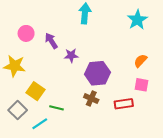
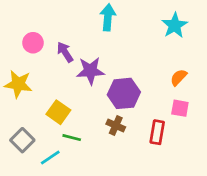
purple star: (71, 55) -> (90, 71), size x1.5
yellow square: (36, 91) -> (58, 112), moved
red rectangle: (124, 104) -> (157, 132), turned -72

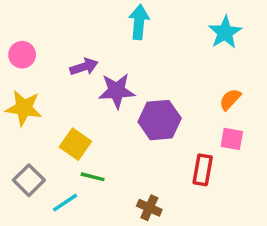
pink circle: (33, 43) -> (22, 55), moved
purple arrow: (65, 52) -> (84, 67), turned 105
brown cross: (116, 126) -> (149, 208), moved

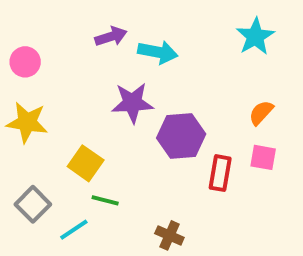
cyan arrow: (139, 22) -> (158, 52), moved, turned 96
purple arrow: (84, 67) -> (111, 37), moved
red rectangle: (203, 170) -> (220, 173), moved

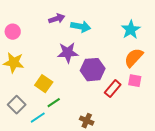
cyan star: (255, 37) -> (131, 30), moved
orange semicircle: (261, 113) -> (134, 58), size x1.5
red rectangle: (220, 173) -> (113, 89), turned 30
green line: (105, 200) -> (54, 103), turned -48

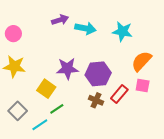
cyan star: (131, 30) -> (122, 31), moved, turned -30
purple star: (68, 53) -> (67, 69), moved
brown cross: (87, 121) -> (96, 100), moved

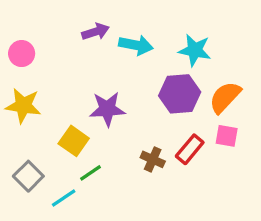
purple hexagon: (98, 74) -> (180, 94), moved

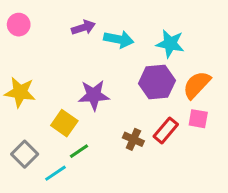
pink circle: (22, 54) -> (19, 25), moved

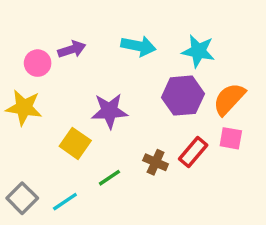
pink circle: (19, 25) -> (38, 63), moved
purple arrow: (83, 27) -> (72, 49), moved
green line: (79, 151) -> (109, 178), moved
gray square: (25, 154) -> (22, 198), moved

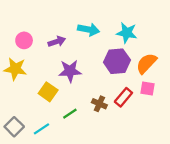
purple arrow: (72, 49) -> (57, 42), moved

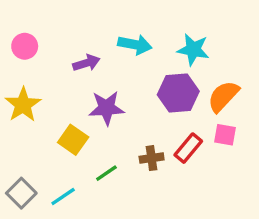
pink circle: (24, 40) -> (25, 46), moved
yellow star: (15, 69) -> (23, 105), turned 30
brown cross: (99, 104) -> (152, 158), turned -32

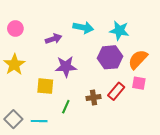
yellow square: (73, 140) -> (45, 86), turned -30
green line: (106, 173) -> (66, 107), turned -32
cyan line: (63, 196) -> (39, 121), turned 35

